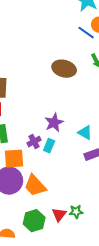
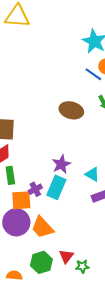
purple cross: (34, 142) -> (35, 189), moved
cyan rectangle: (49, 146) -> (56, 187), size x1.6
green star: (76, 212) -> (82, 266), moved

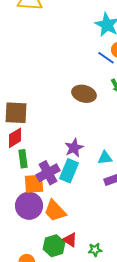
cyan triangle: (92, 174) -> (105, 158), turned -35
purple cross: (35, 189) -> (48, 173), size x1.6
red triangle: (66, 256) -> (70, 240), moved, turned -35

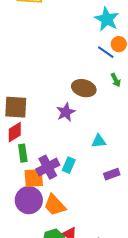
purple star: (74, 148) -> (66, 112), moved
cyan triangle: (105, 158) -> (99, 141), moved
cyan rectangle: (69, 171) -> (69, 165), size x0.7

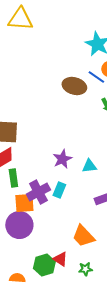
brown ellipse: (84, 88) -> (74, 86), moved
purple star: (66, 112) -> (62, 159), moved
orange trapezoid: (55, 205) -> (83, 236), moved

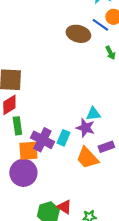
purple star: (62, 159) -> (85, 128), moved, turned -30
purple cross: (38, 192) -> (42, 140), turned -35
orange trapezoid: (83, 236) -> (87, 158), moved

